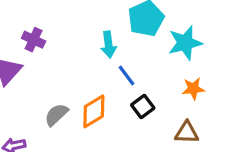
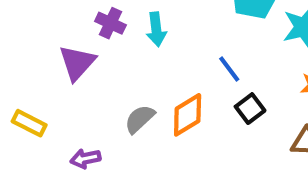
cyan arrow: (109, 45) -> (156, 29), moved

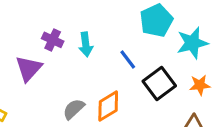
blue line: (229, 69) -> (128, 59), moved
black square: (250, 109) -> (159, 84), moved, size x1.5

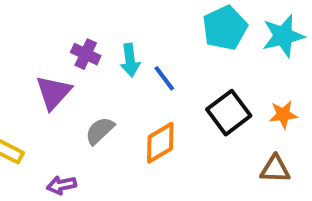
cyan star: (192, 43) -> (283, 36), moved
blue line: (128, 59) -> (164, 78), moved
gray semicircle: (74, 109) -> (100, 131), moved

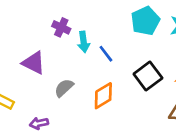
purple cross: (86, 54) -> (61, 27), moved
purple triangle: (53, 92) -> (34, 63), turned -45

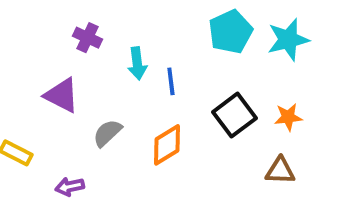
purple cross: (61, 27) -> (88, 38), moved
blue line: (106, 54) -> (171, 81), turned 30

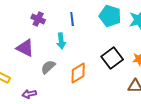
cyan pentagon: (231, 32) -> (110, 16), turned -30
cyan arrow: (137, 63) -> (61, 41), moved
blue line: (171, 81) -> (72, 19), moved

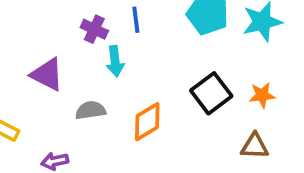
purple cross: (38, 19) -> (94, 29), moved
gray semicircle: (48, 67) -> (91, 110), turned 35

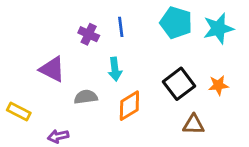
cyan arrow: (115, 61) -> (115, 69), moved
brown triangle: (255, 146) -> (194, 125), moved

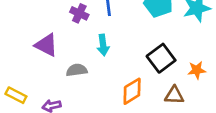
orange star: (218, 85) -> (197, 70), moved
orange diamond: (129, 106) -> (132, 91), moved
yellow rectangle: (19, 111) -> (16, 95), moved

